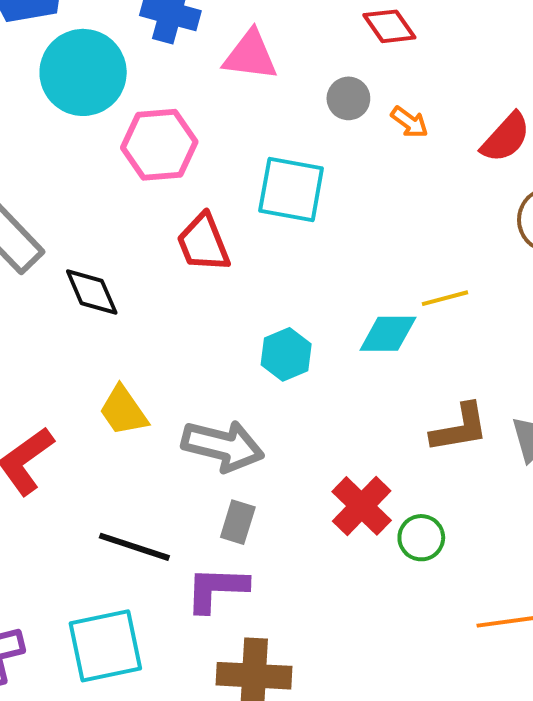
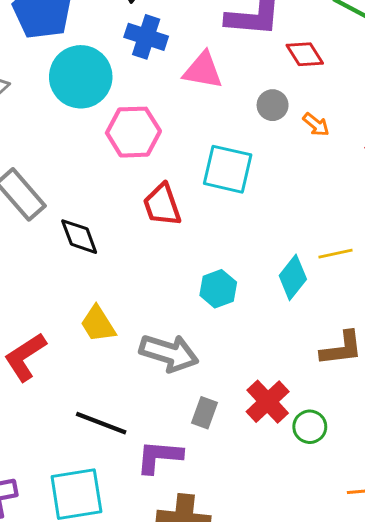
cyan diamond: (388, 334) -> (293, 277), turned -54
gray rectangle: (238, 522) -> (205, 413), moved

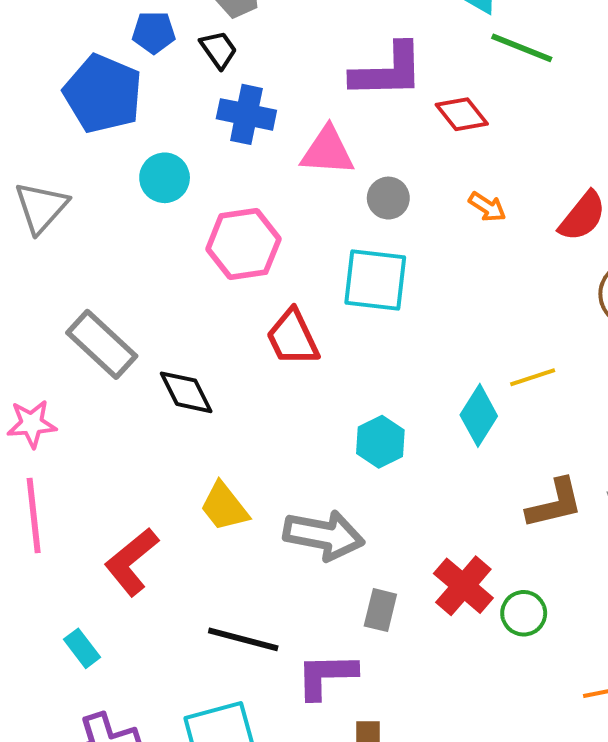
cyan circle: (81, 77) -> (165, 178), size x0.6
gray circle: (273, 105) -> (388, 198), moved

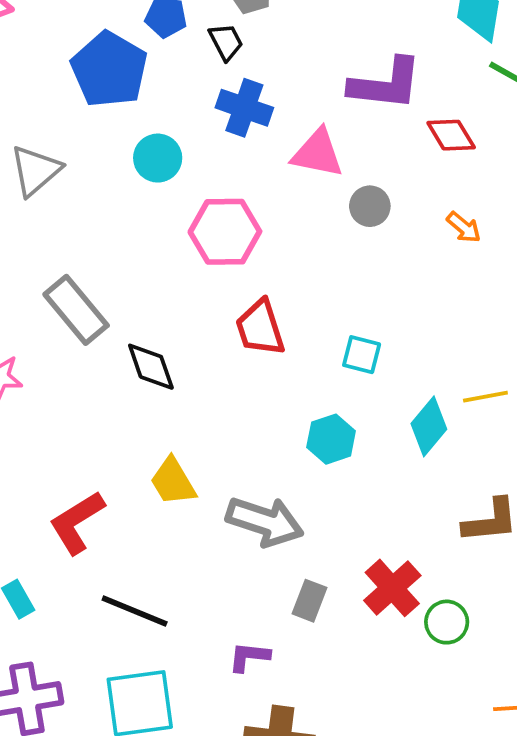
cyan square: (375, 280) -> (362, 355), moved, size x0.6
black line: (243, 639) -> (135, 611), moved
purple L-shape: (326, 676) -> (249, 657), size x0.7

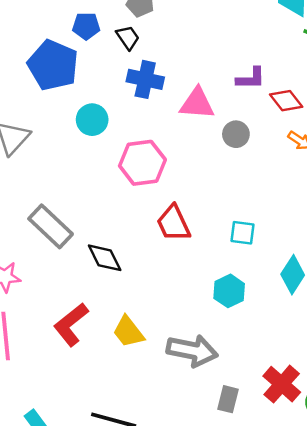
purple L-shape: (386, 84) -> (251, 78), moved, size x0.6
red diamond: (451, 135) -> (286, 101), moved
red L-shape: (77, 522) -> (71, 325), moved

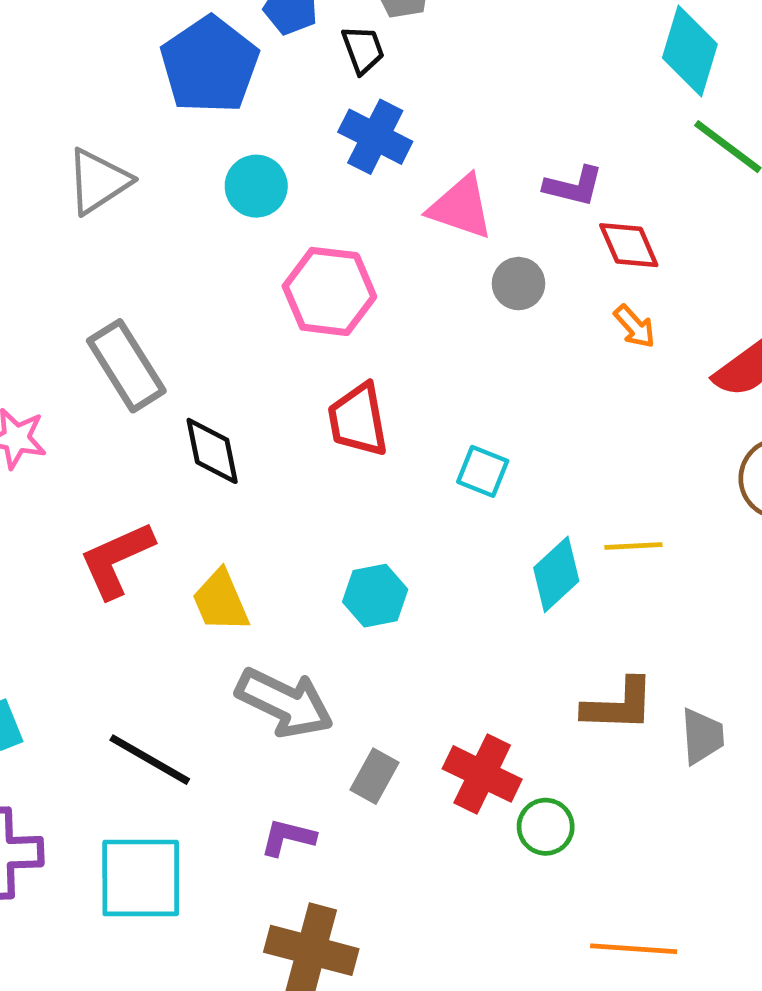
cyan hexagon: (229, 291) -> (375, 596), moved
gray arrow: (192, 351) -> (285, 703), moved
red cross: (282, 384) -> (482, 774), turned -30

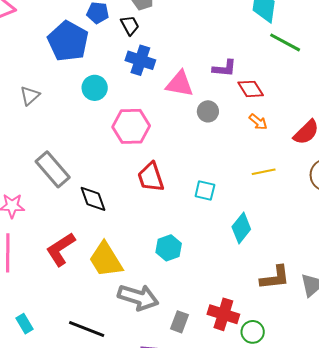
gray triangle: (98, 181) -> (30, 96), size x0.7
yellow line: (633, 546) -> (264, 172), moved
yellow trapezoid: (221, 601) -> (106, 260), size x1.4

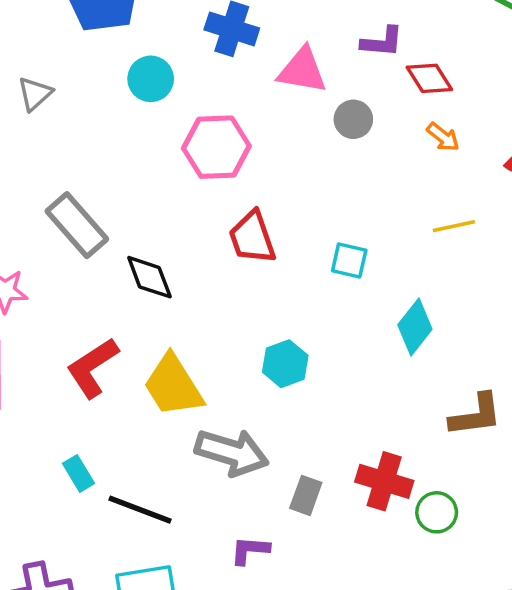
cyan rectangle: (25, 324) -> (79, 473), moved

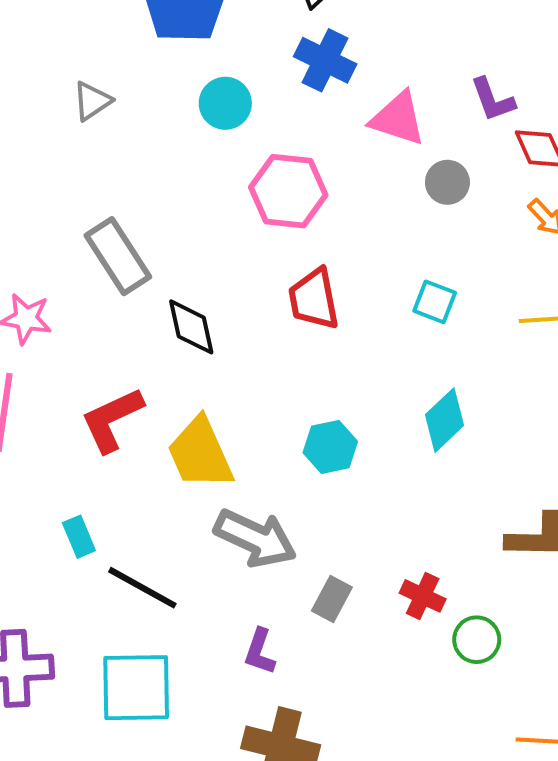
purple L-shape: (382, 42) -> (493, 100), turned 57
cyan square: (349, 260) -> (435, 302), moved
cyan diamond: (415, 327) -> (445, 420), moved
red cross: (384, 481) -> (423, 596), size x0.7
purple L-shape: (250, 550) -> (260, 652), turned -84

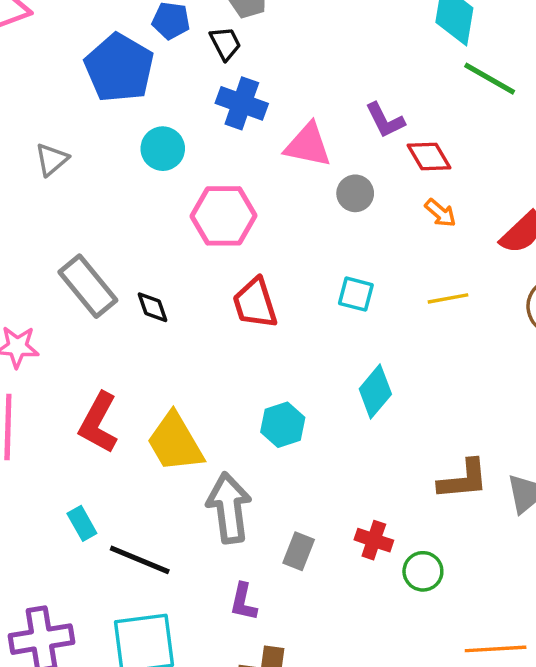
black diamond: (191, 327) -> (153, 307), moved, size x0.7
red L-shape: (112, 420) -> (98, 423), turned -30
gray arrow: (255, 538) -> (229, 508), turned -116

